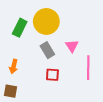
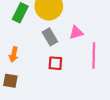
pink triangle: (72, 46) -> (76, 32), turned 48

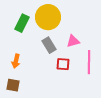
red square: (55, 63) -> (63, 64), moved

